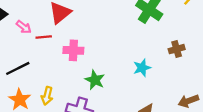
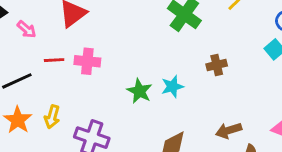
red line: (44, 37) -> (54, 60), moved
green star: (95, 80) -> (139, 91), moved

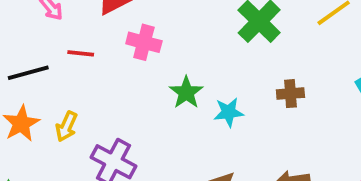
pink cross: (87, 61) -> (144, 42), moved
green star: (139, 91) -> (186, 92), moved

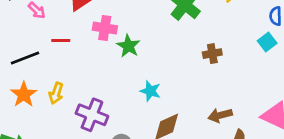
green star: (186, 92) -> (128, 46), moved
cyan star: (229, 112) -> (150, 91), moved, turned 30

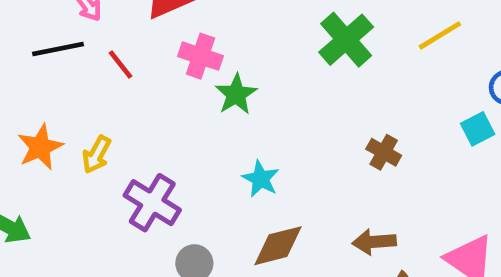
red line: (61, 40) -> (120, 65), turned 42
brown cross: (212, 54) -> (384, 152), moved, turned 30
black line: (25, 58) -> (58, 49), moved

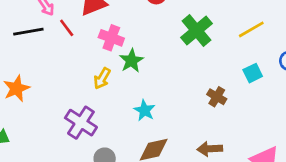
red line: (120, 65) -> (67, 28), moved
cyan square: (478, 129) -> (253, 73), moved
yellow arrow: (97, 155) -> (102, 78), moved

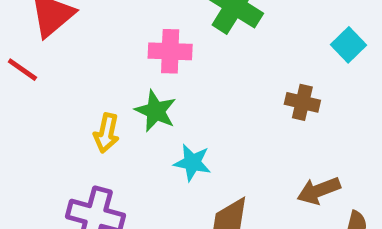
pink cross: (111, 38) -> (170, 51), moved
green star: (131, 61) -> (156, 111), moved

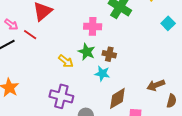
brown cross: (302, 102) -> (109, 54), moved
yellow arrow: (106, 133) -> (66, 61), turned -63

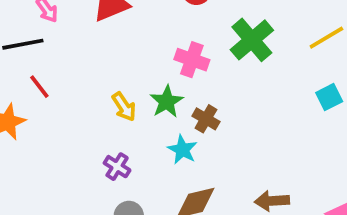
red line: (30, 35) -> (39, 87), moved
purple cross: (61, 96) -> (117, 167), moved, size x0.6

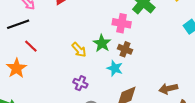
pink cross: (192, 60) -> (122, 23), moved

